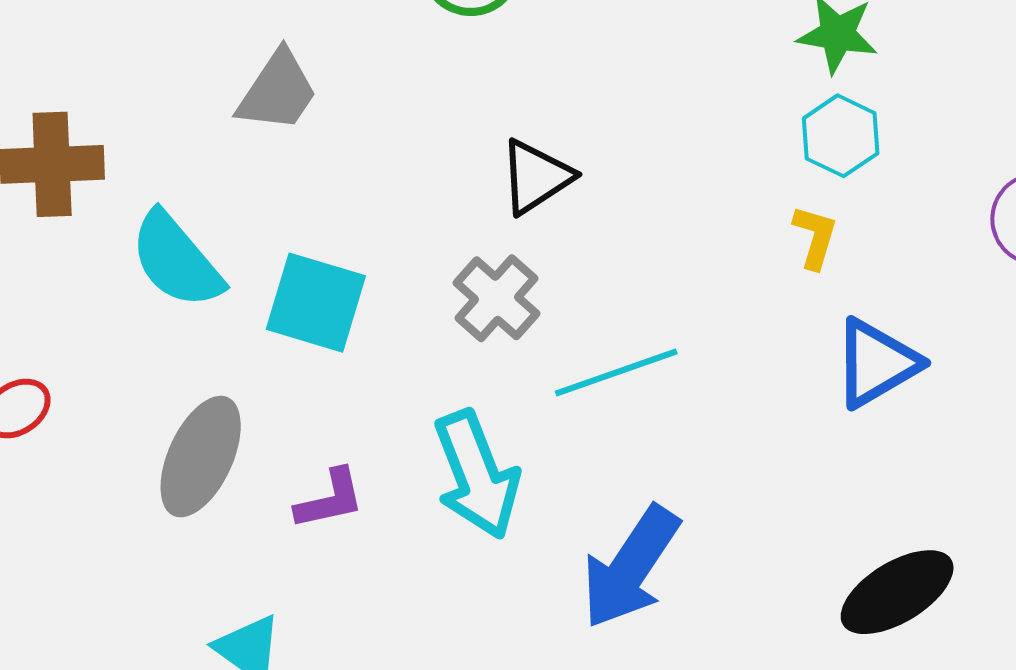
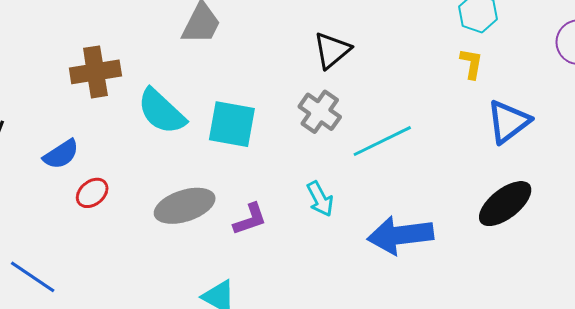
gray ellipse: (201, 457) -> (185, 206), turned 54
cyan arrow: (477, 475) -> (320, 199), size x0.6
blue arrow: (630, 567) -> (400, 235), turned 56
black ellipse: (897, 592) -> (505, 204), moved

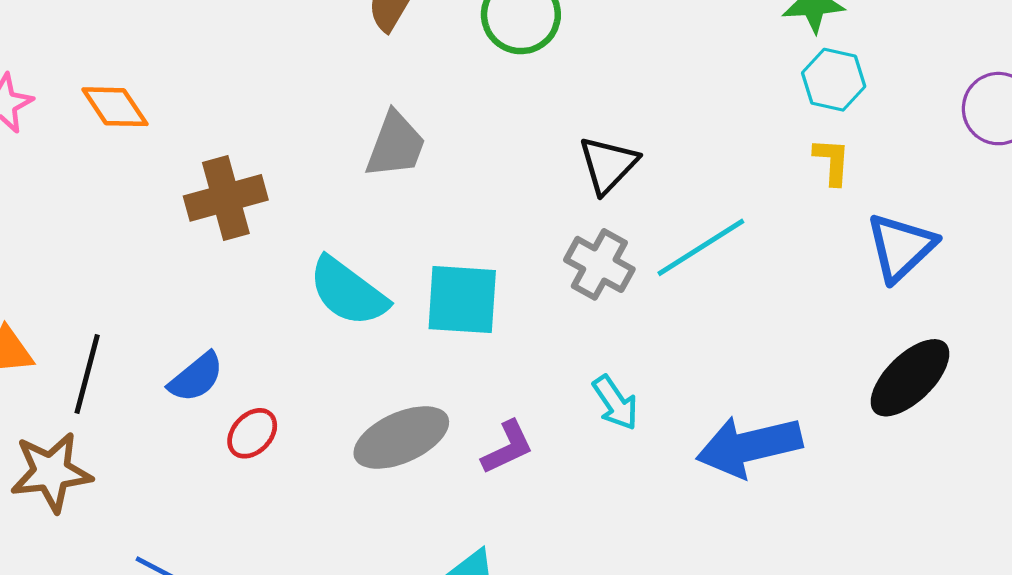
brown cross: (95, 72) -> (226, 198), moved
cyan line: (382, 141) -> (701, 247), moved

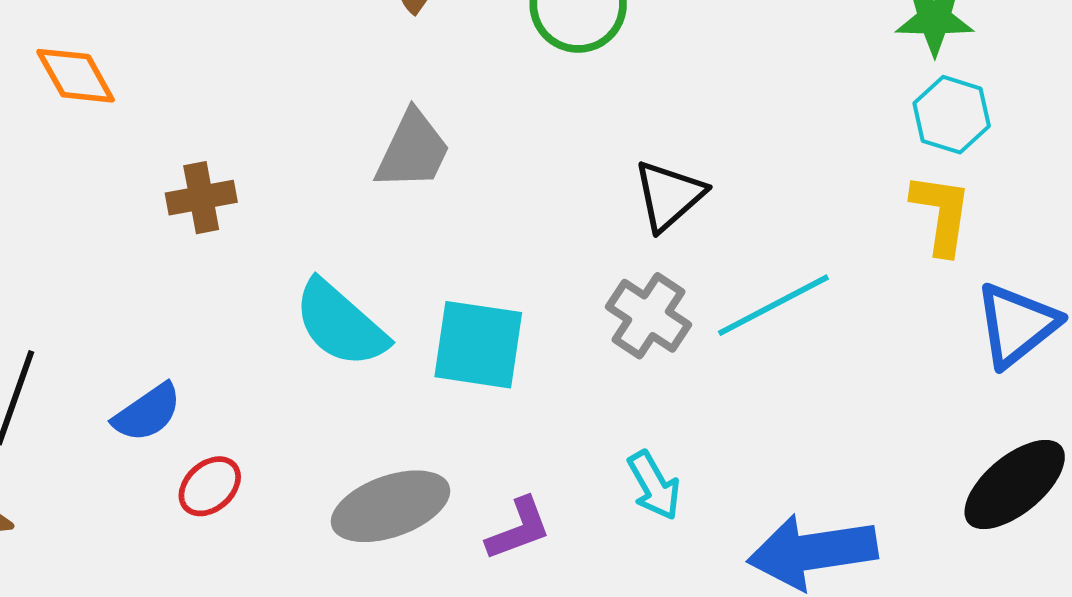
yellow L-shape: (832, 161) -> (941, 214), size x1.4
brown cross: (226, 198) -> (201, 198), size x0.7

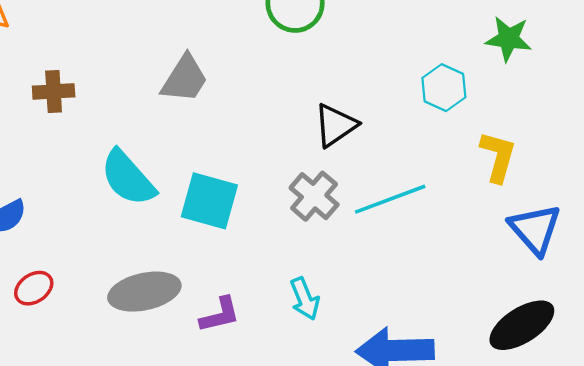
cyan hexagon: (952, 115) -> (444, 88), moved
blue triangle: (1017, 325) -> (535, 229), turned -40
red ellipse: (210, 486) -> (34, 288), moved

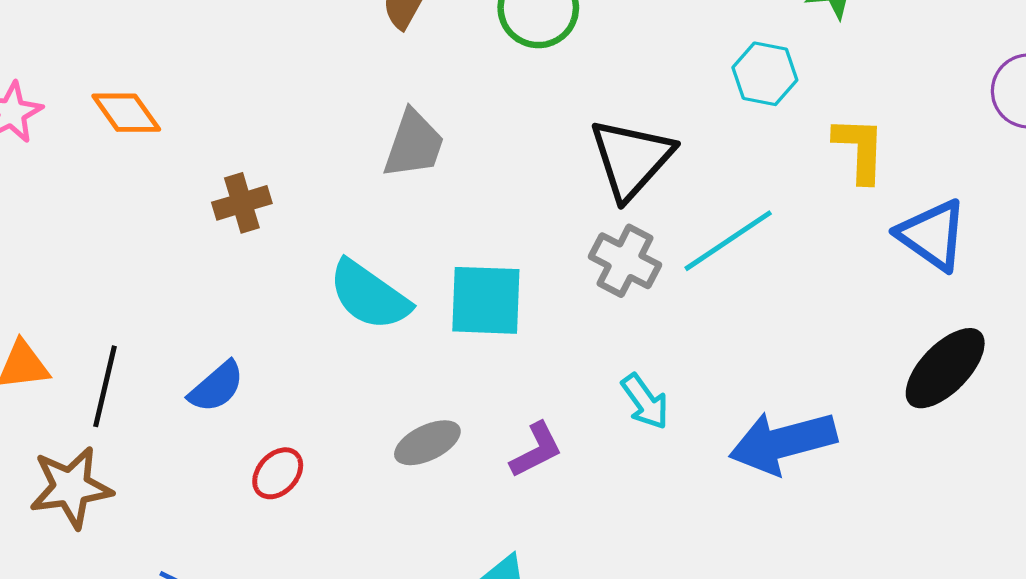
black triangle: (335, 125) -> (631, 159), size x1.4
gray ellipse: (144, 292) -> (427, 443), size x0.7

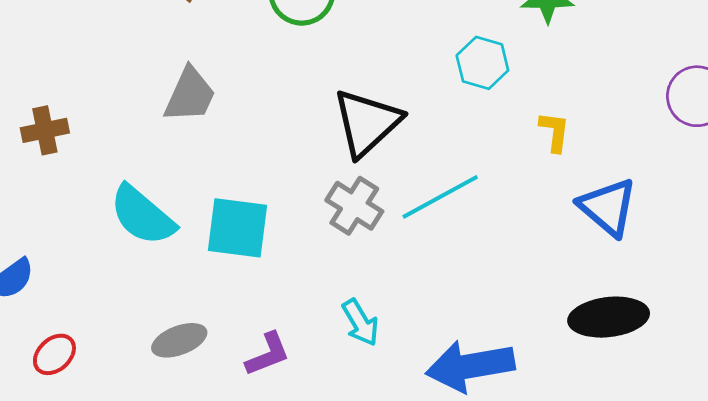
yellow L-shape: (860, 149) -> (555, 132), size x0.7
black ellipse: (945, 368) -> (609, 317), turned 34

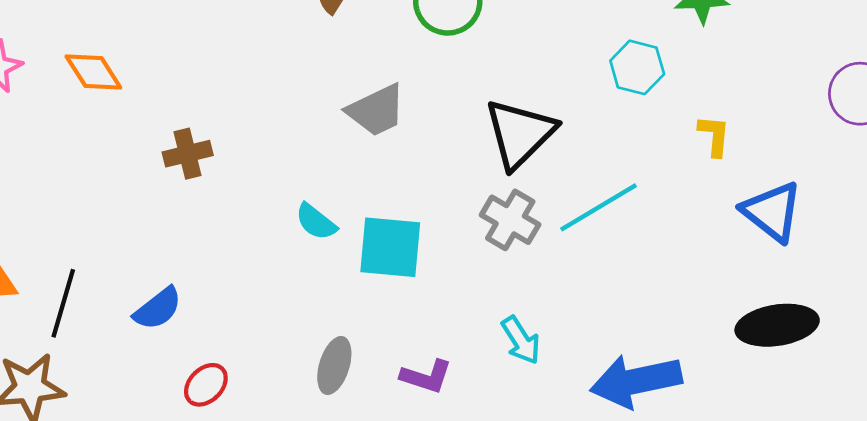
gray trapezoid: (190, 95) -> (376, 110), moved, turned 42
cyan semicircle: (142, 215) -> (316, 222), moved, size x0.6
gray ellipse: (179, 340) -> (334, 366), turned -50
purple L-shape: (268, 354) -> (426, 376), turned 42

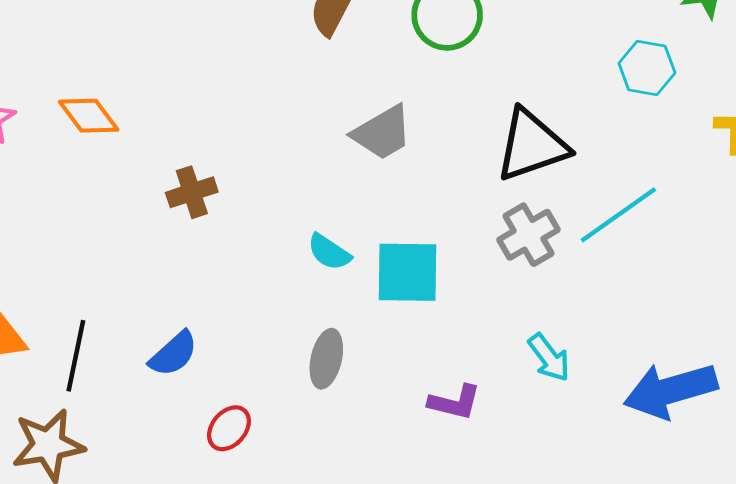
black triangle: (520, 134) -> (532, 145), turned 30
gray cross: (510, 220) -> (528, 235), turned 34
gray ellipse: (334, 366) -> (326, 359), moved

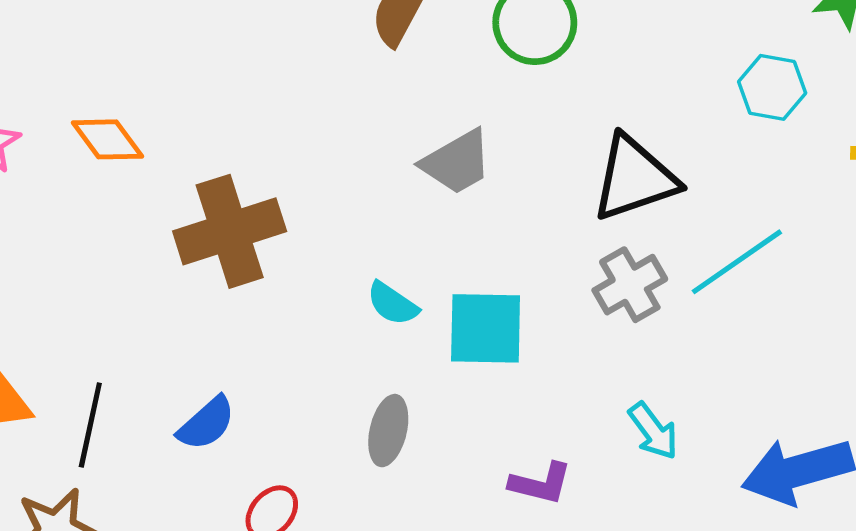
brown cross: (192, 192) -> (230, 231), size x1.8

